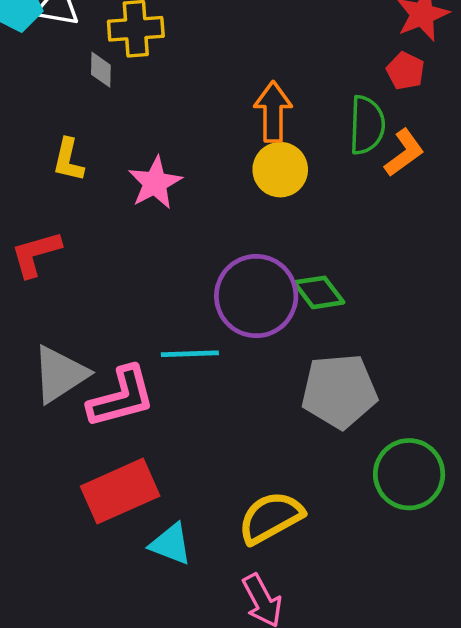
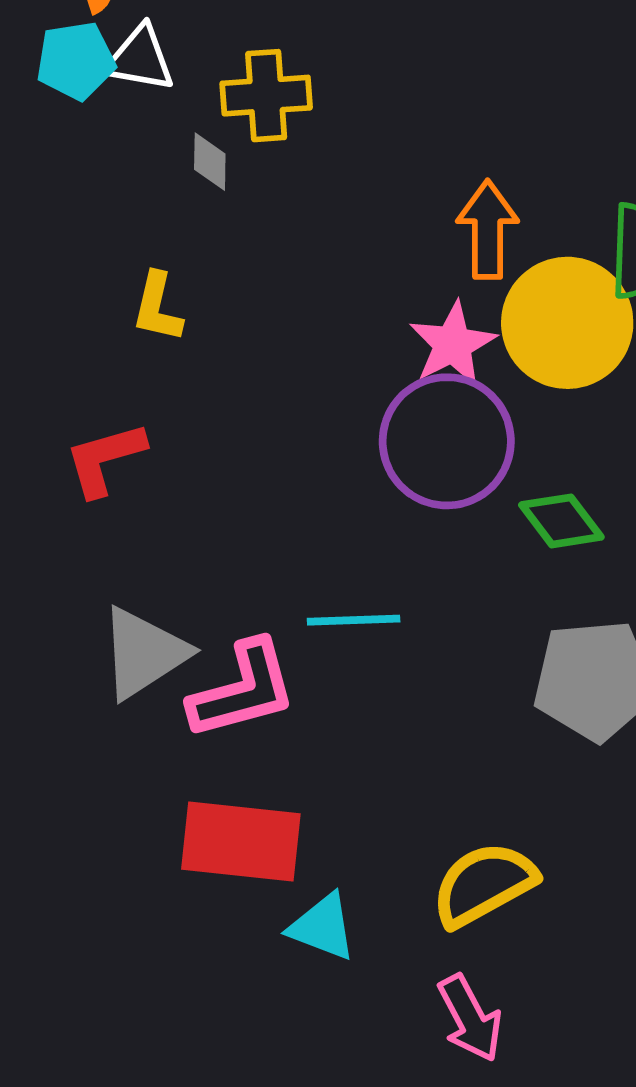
yellow circle: (280, 170) -> (567, 323), moved, size x1.5
pink star: (155, 183) -> (453, 344), moved
purple circle: (256, 296) -> (447, 441), moved
red rectangle: (120, 491) -> (241, 841), turned 30

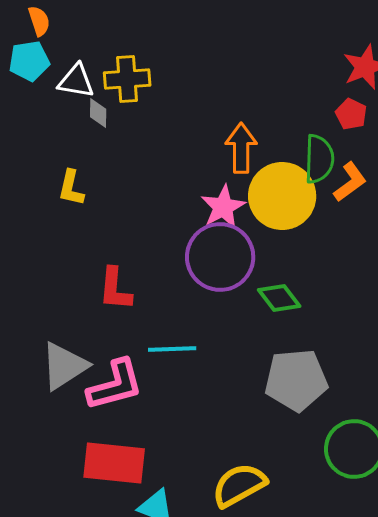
white triangle: (140, 59) -> (76, 81), moved
red L-shape: (105, 459) -> (115, 289), moved, turned -69

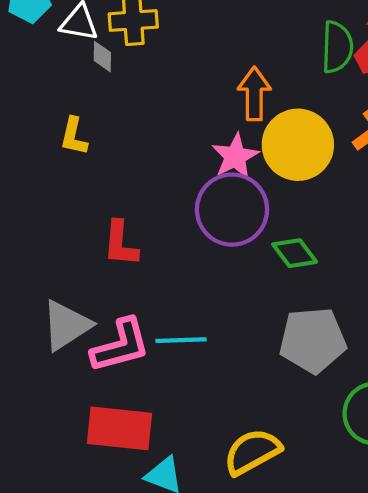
green semicircle: (319, 159) -> (337, 47), moved
cyan line: (172, 349) -> (181, 340), moved

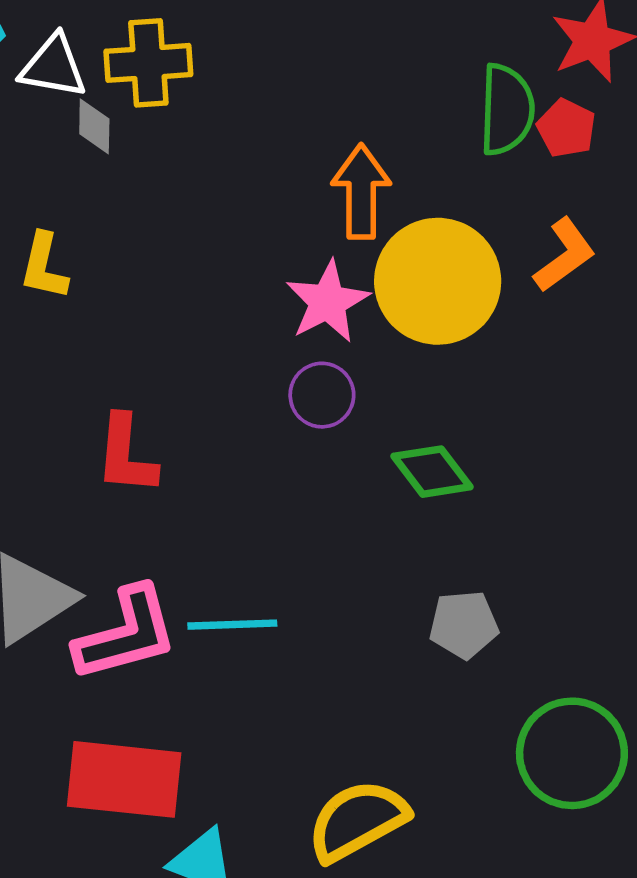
purple circle: (232, 210) -> (322, 395), size x0.5
gray pentagon: (313, 340) -> (464, 625), size x0.6

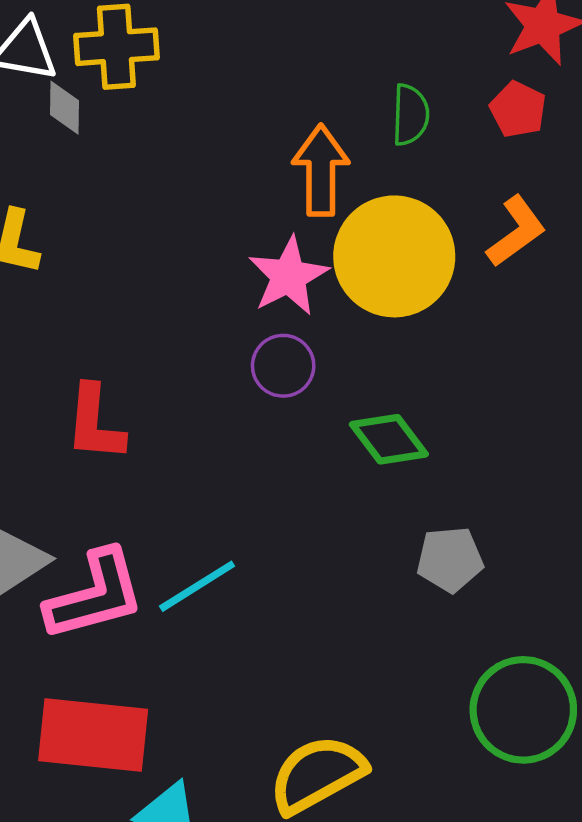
green semicircle: (507, 110) -> (410, 115), moved, size x0.7
cyan line: (232, 625) -> (197, 586), turned -30
gray pentagon: (464, 625) -> (450, 559), moved

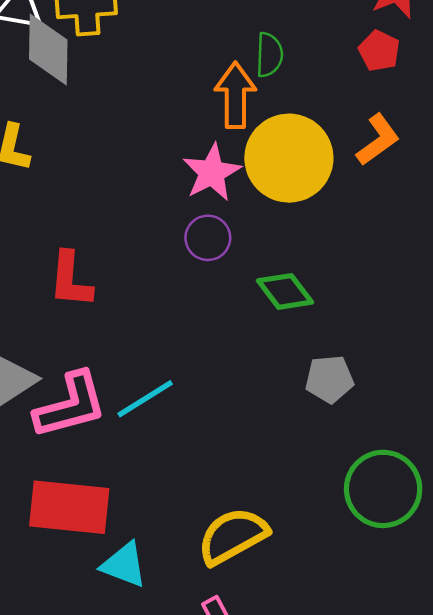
gray diamond: (64, 108) -> (48, 50), size x1.8
green semicircle: (410, 115) -> (269, 55), moved

